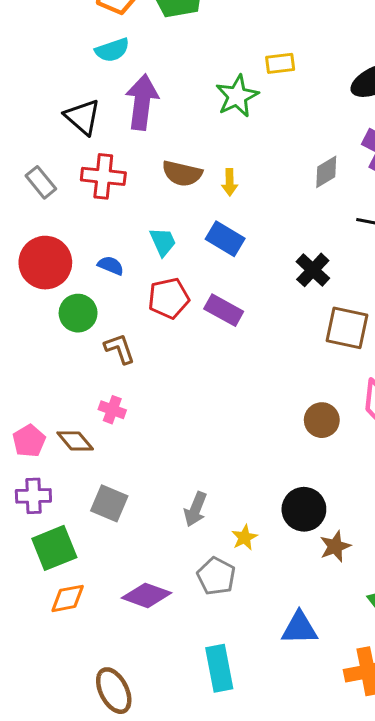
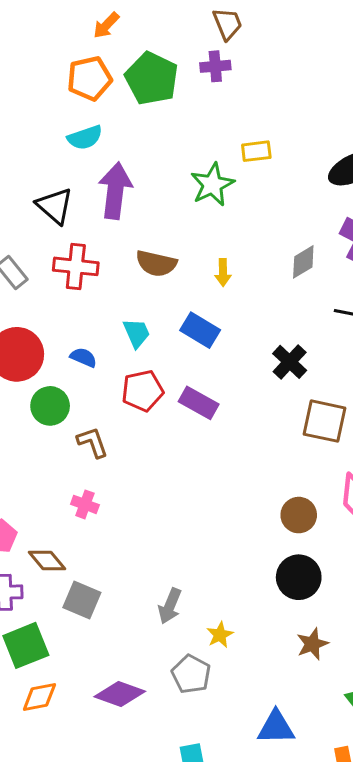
yellow arrow: (230, 182) -> (223, 272), moved
brown diamond: (75, 441) -> (47, 561), moved
black circle: (304, 509) -> (299, 577), moved

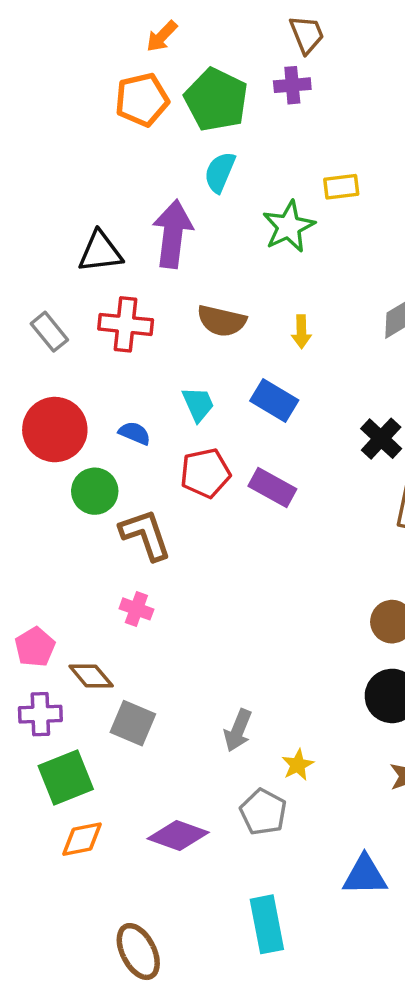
cyan semicircle: (85, 138) -> (220, 172), moved, turned 132
black triangle: (55, 206) -> (100, 252), turned -48
brown L-shape: (93, 442) -> (145, 535), size x1.4

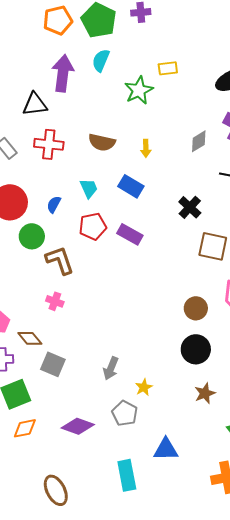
purple arrow: (173, 234) -> (63, 73), moved
blue semicircle: (135, 433) -> (54, 204), turned -84
blue triangle: (365, 875) -> (166, 449), moved

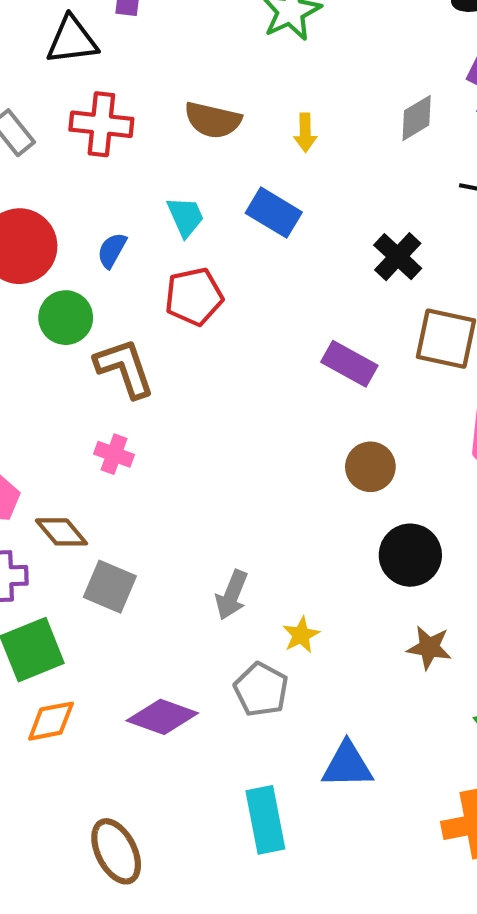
purple rectangle: (130, 234) -> (349, 364), moved
brown circle: (196, 308) -> (370, 467), moved
brown star: (205, 393) -> (429, 648), turned 30

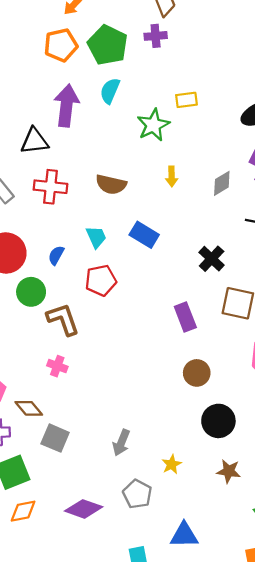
yellow arrow: (305, 133) -> (172, 176), moved
purple rectangle: (349, 364) -> (185, 317), turned 40
yellow star: (301, 635) -> (172, 464), moved

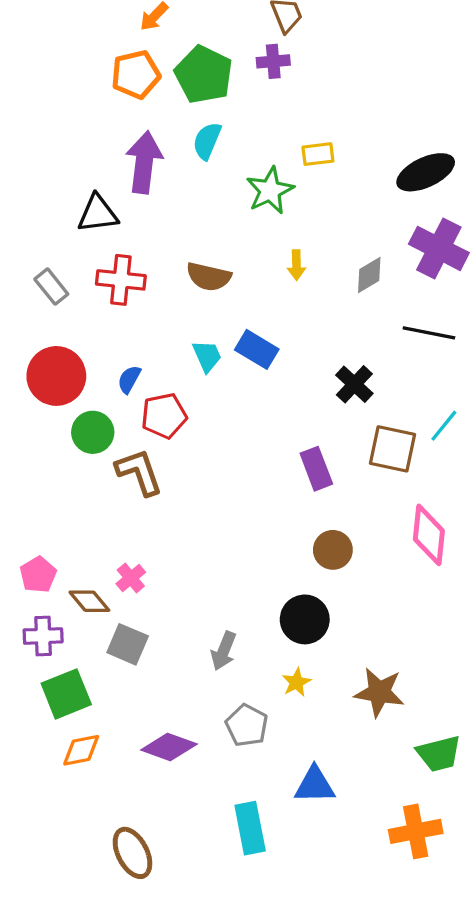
cyan trapezoid: (96, 237) -> (207, 356), moved
red pentagon: (101, 280) -> (164, 416), moved
pink cross: (57, 366) -> (131, 578), moved, turned 30
black circle: (218, 421) -> (305, 619), moved
brown star: (229, 471) -> (379, 692), size x1.4

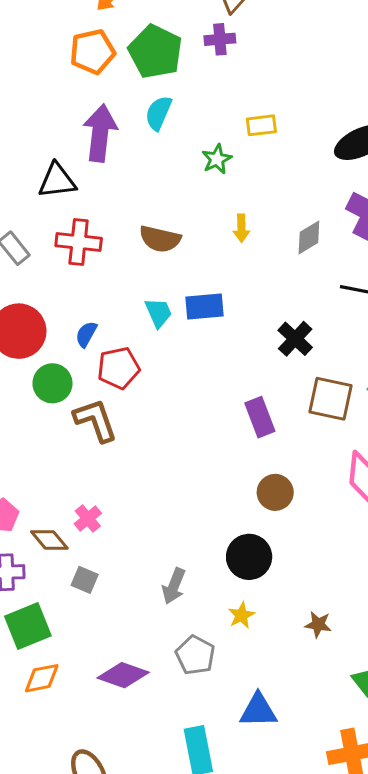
green star: (270, 190) -> (217, 159), size x0.7
blue rectangle: (257, 349) -> (205, 307), turned -36
gray square: (128, 644) -> (85, 580), size x0.7
brown star: (379, 692) -> (318, 624), size x0.6

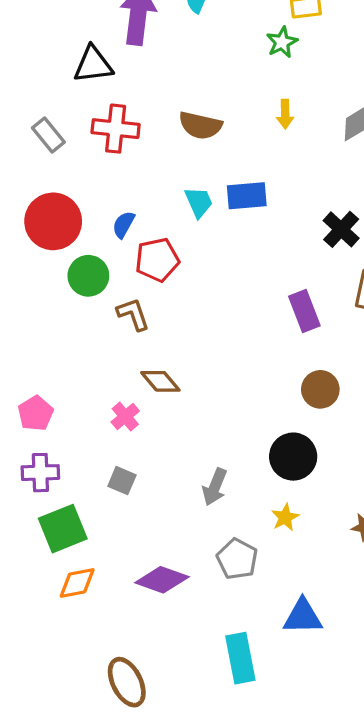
green star: (217, 159) -> (282, 42), moved
brown L-shape: (95, 420) -> (133, 314), size x0.7
brown diamond: (49, 540) -> (160, 381), moved

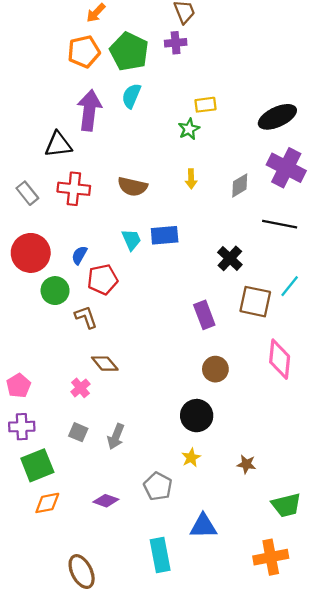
gray arrow: (215, 487) -> (116, 437), moved
purple diamond: (162, 580) -> (106, 501), size x0.7

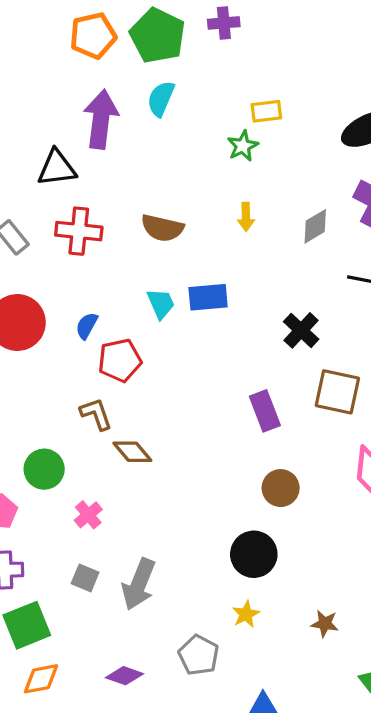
green circle: (55, 291) -> (44, 469), moved
brown diamond: (105, 364) -> (132, 452), moved
gray arrow: (116, 437) -> (139, 584), size x1.4

